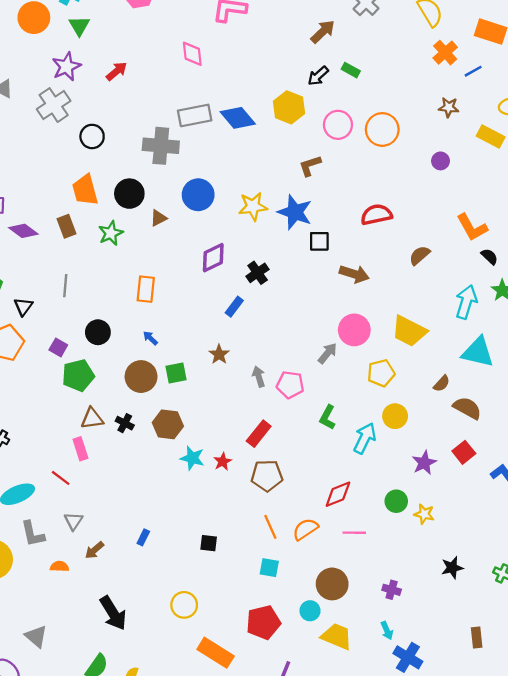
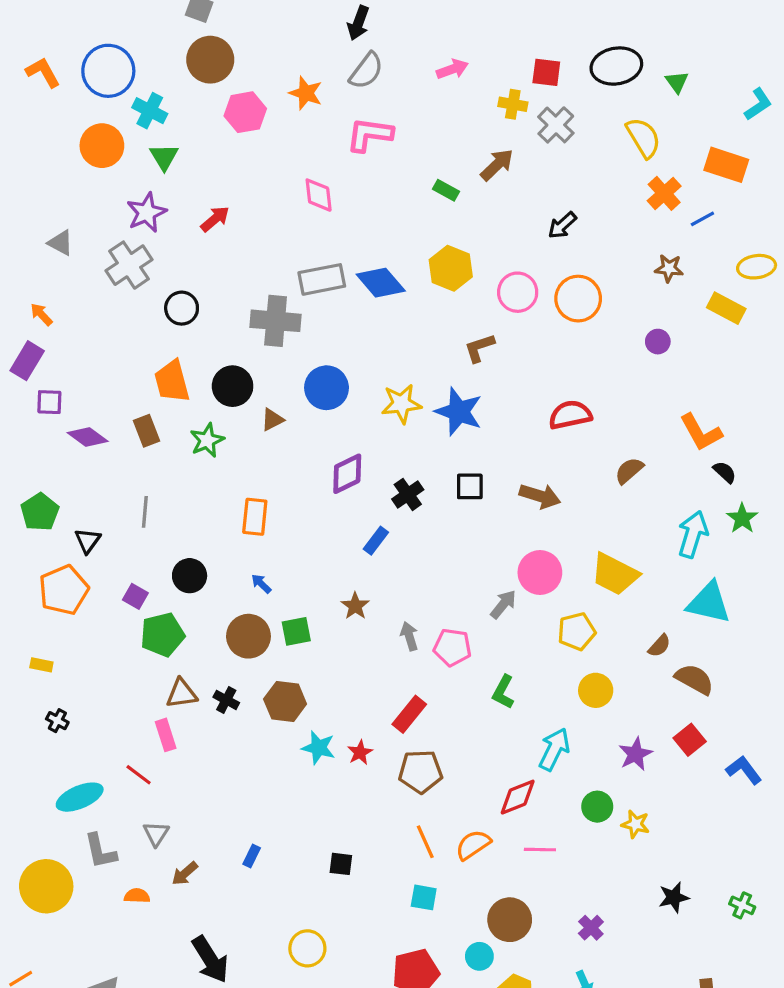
green rectangle: (351, 70) -> (446, 190), moved
black arrow: (318, 76) -> (562, 225), moved
black square: (319, 241) -> (470, 486), moved
cyan arrow: (365, 438) -> (554, 749), moved
purple cross: (392, 590) -> (591, 928), turned 30

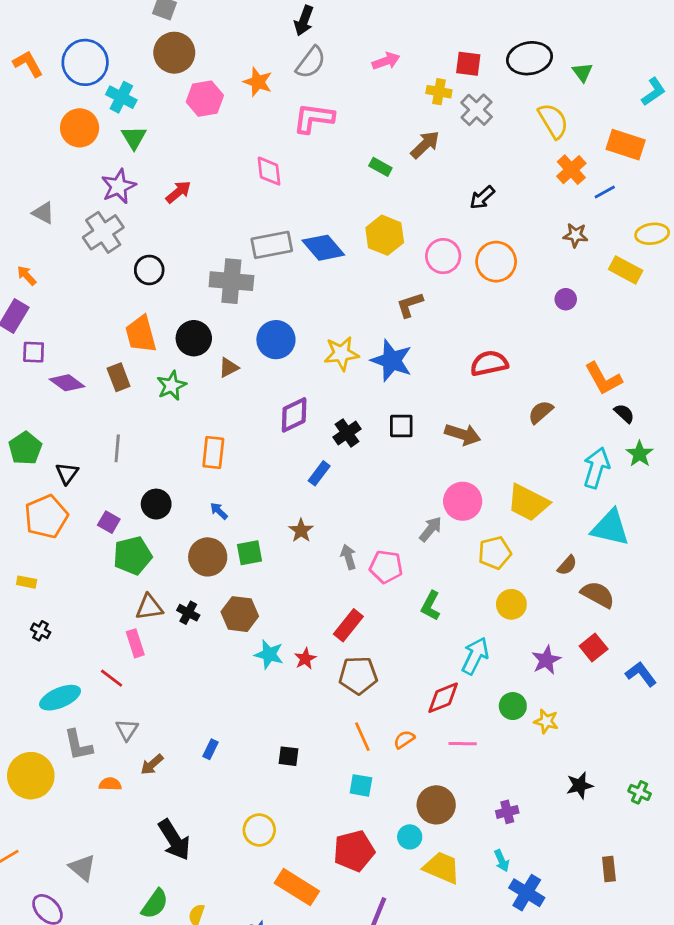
orange semicircle: (473, 845) -> (404, 739), size x0.7
purple cross: (591, 928) -> (507, 812), turned 30

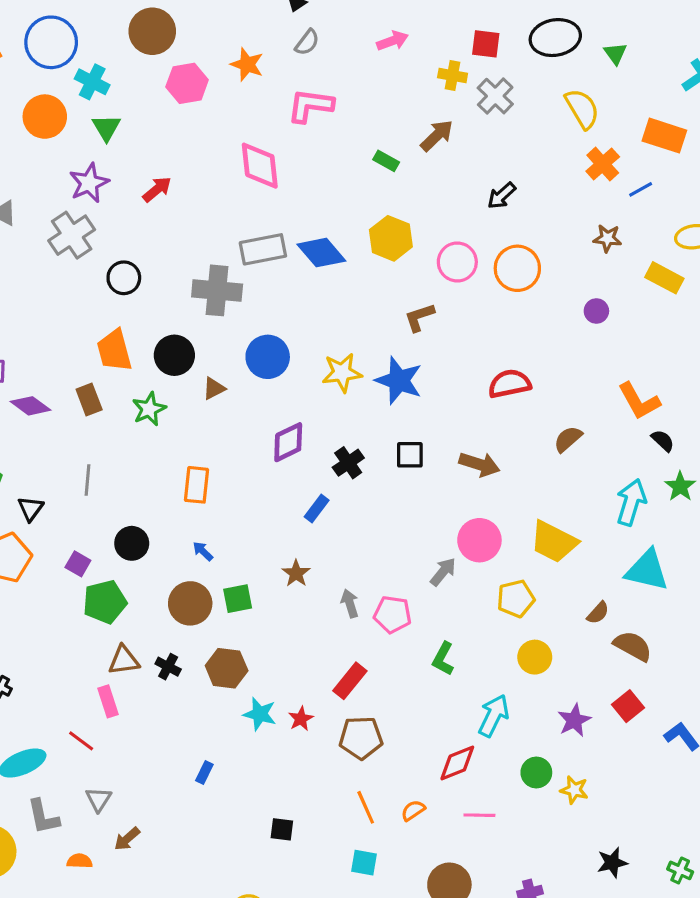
gray semicircle: (311, 62) -> (307, 42), size x0.7
pink diamond: (269, 171) -> (260, 166), size x1.4
blue rectangle: (210, 749) -> (204, 772), moved

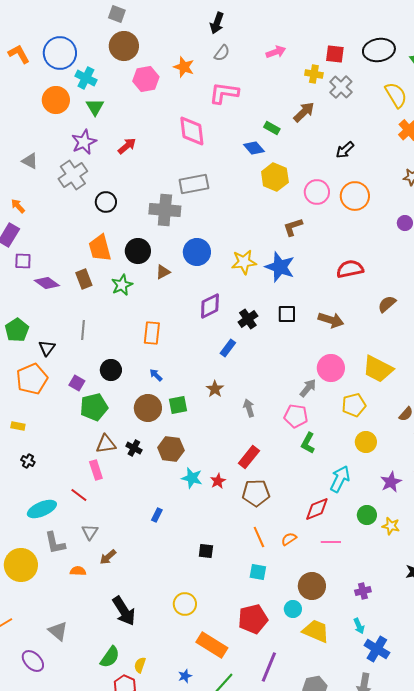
blue diamond: (321, 253) -> (254, 148), moved, size x0.7
pink pentagon: (392, 614) -> (296, 416), moved

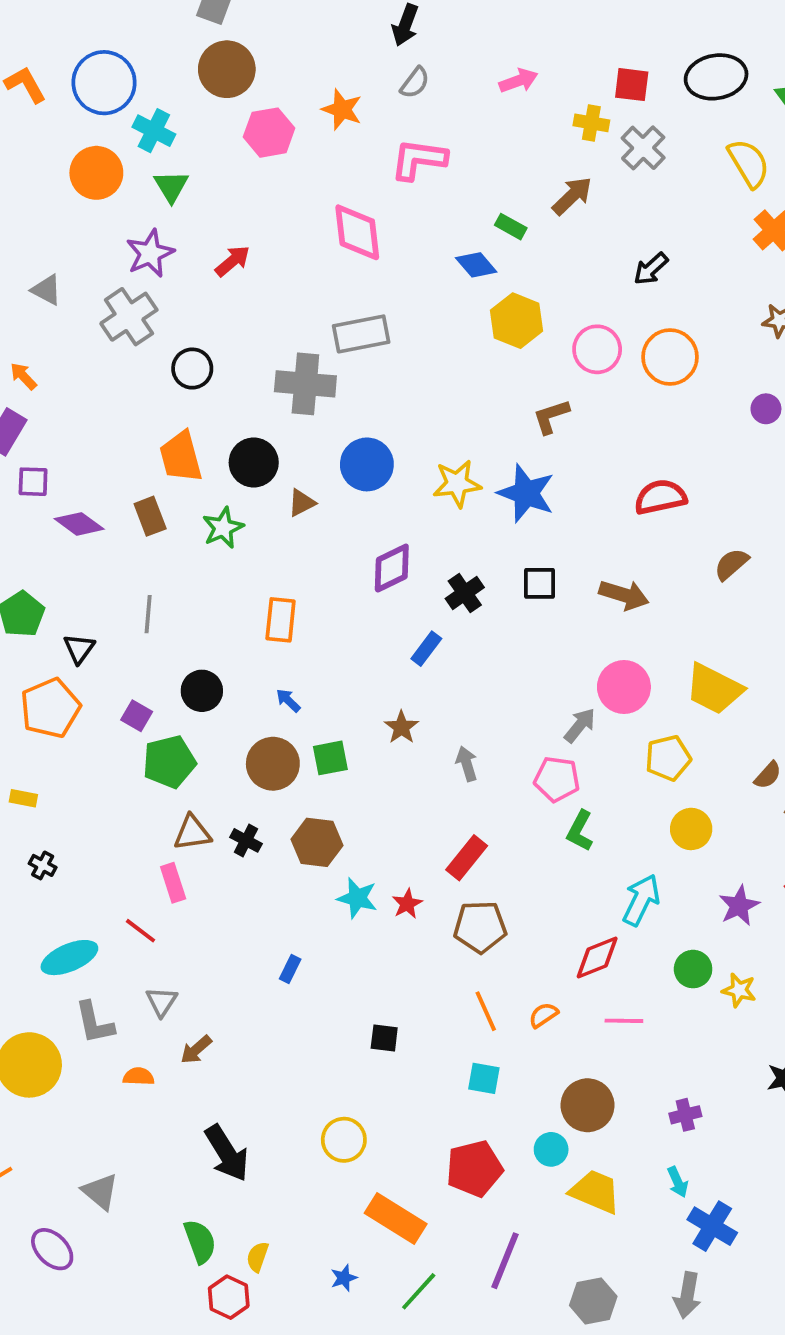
green semicircle: (110, 657) -> (200, 1241), turned -55

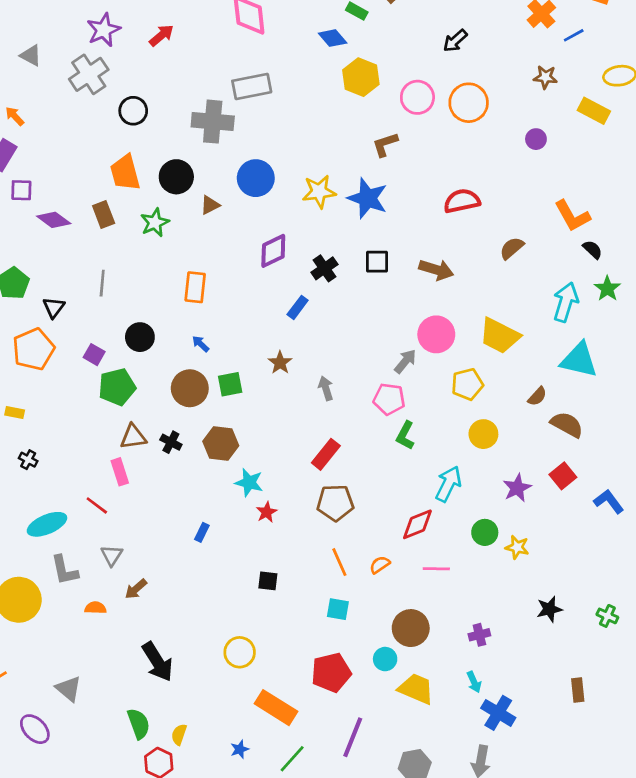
red star: (407, 904) -> (267, 512), moved

